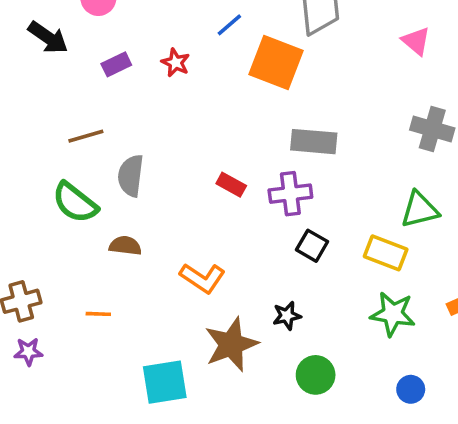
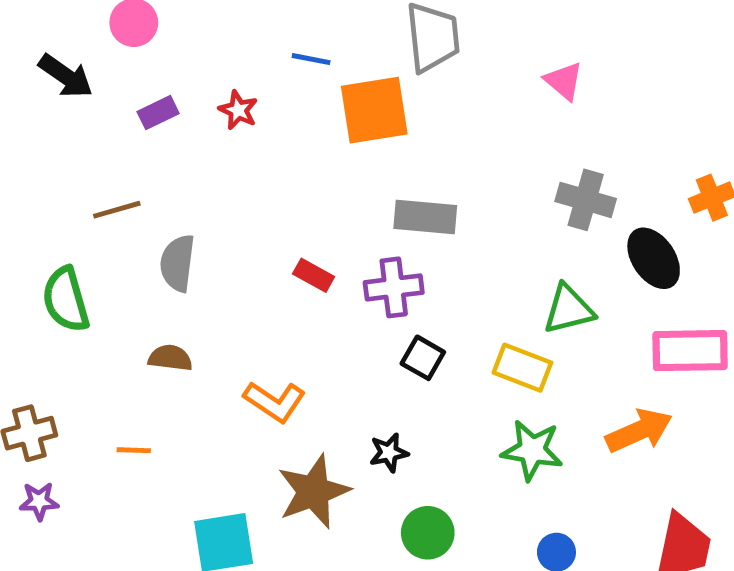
blue line: (229, 25) -> (311, 59), turned 52
orange square: (276, 63) -> (374, 110), turned -30
green semicircle: (75, 203) -> (66, 300), moved, turned 36

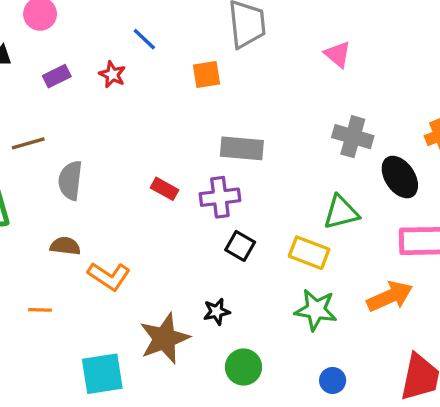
blue line: (311, 59) -> (144, 39), moved, turned 32
orange square: (374, 110) -> (206, 74), size x0.6
orange L-shape: (275, 402) -> (109, 276), moved

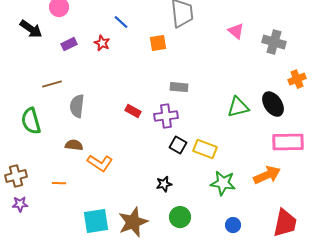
gray cross: (353, 137) -> (274, 42), moved
gray rectangle: (242, 148) -> (179, 87), size x0.7
green triangle: (341, 212) -> (238, 107), moved
yellow rectangle: (309, 253) -> (205, 149), moved
brown star: (164, 338) -> (133, 222), moved

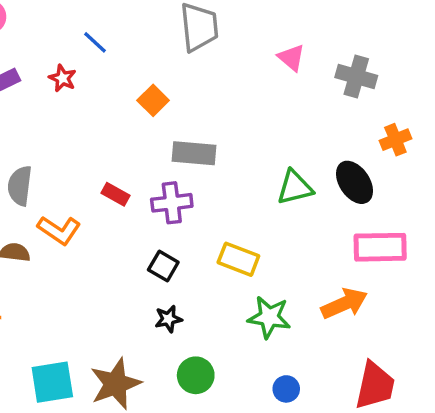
orange square: (158, 43) -> (153, 100), moved, turned -36
gray rectangle: (179, 87) -> (194, 153), size x1.4
black square: (178, 145) -> (163, 266), moved
orange L-shape: (100, 163) -> (59, 230), moved

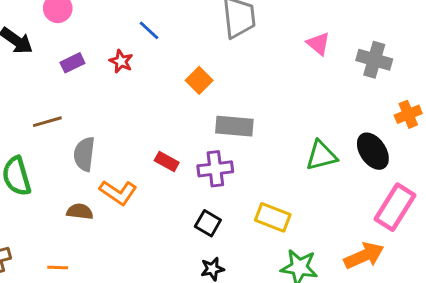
pink rectangle: (380, 247) -> (395, 207), turned -57

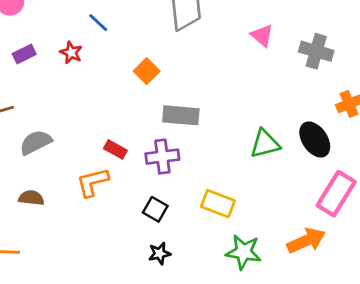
gray semicircle: (84, 154) -> (36, 142), turned 56
orange L-shape: (118, 192) -> (93, 182), moved, turned 132

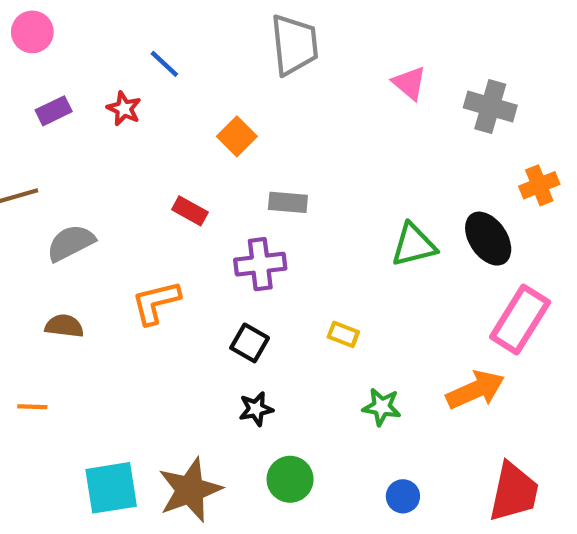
gray rectangle: (181, 115) -> (288, 202), size x0.7
red rectangle: (115, 149) -> (190, 211), moved
yellow rectangle: (218, 204) -> (343, 334), size x0.6
green star: (244, 252) -> (382, 407), size x0.7

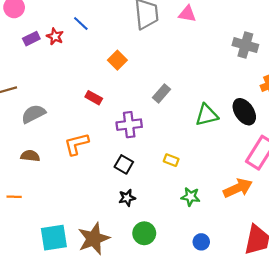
pink triangle: (409, 83) -> (187, 14), moved, turned -30
red star: (124, 109) -> (55, 36), moved
purple rectangle: (54, 111) -> (31, 39), moved
gray rectangle: (288, 202) -> (161, 93), moved, turned -54

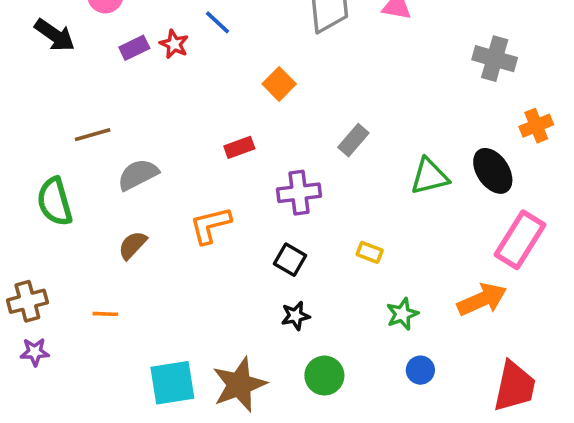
red rectangle: (94, 98) -> (239, 147), turned -49
brown semicircle: (30, 156) -> (132, 245), turned -54
green star: (191, 197) -> (402, 314), turned -30
blue circle: (201, 242) -> (420, 370), moved

